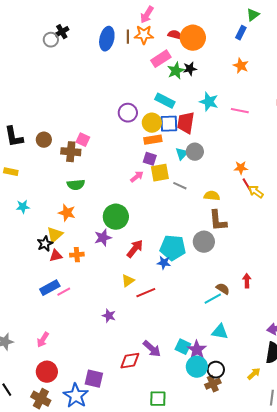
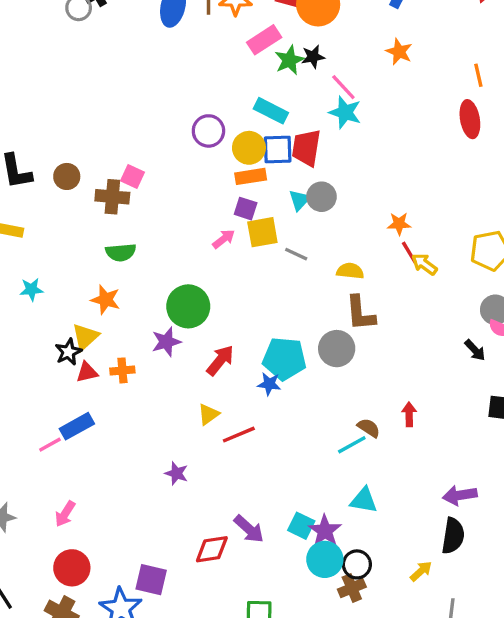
pink line: (240, 111) -> (343, 87), moved, turned 36
pink line: (64, 292) -> (50, 445), moved

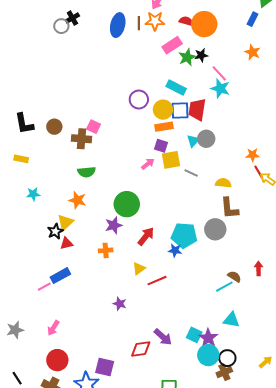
orange cross: (122, 370) -> (106, 250), moved

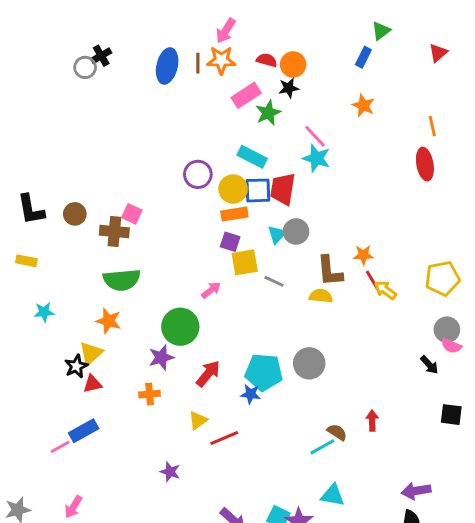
orange circle: (204, 24) -> (293, 65), size x0.7
black star: (201, 55) -> (289, 88), moved
pink arrow: (148, 164) -> (211, 290), moved
green semicircle: (87, 172) -> (122, 280), size x1.4
brown L-shape: (229, 208) -> (330, 271), moved

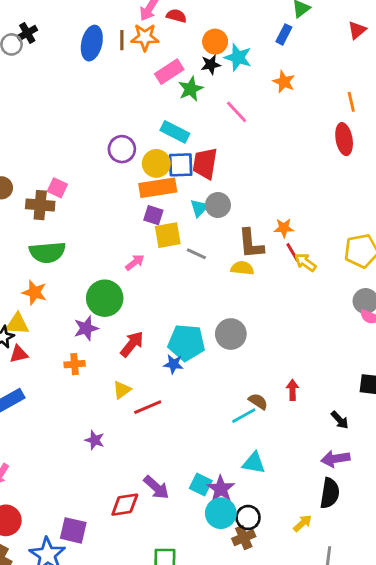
red semicircle: (267, 60) -> (176, 16), moved
cyan star: (317, 158) -> (238, 57), moved
orange rectangle: (234, 214) -> (158, 188), size x1.4
yellow triangle: (91, 353) -> (17, 324), turned 45
black arrow: (429, 365) -> (340, 420), moved

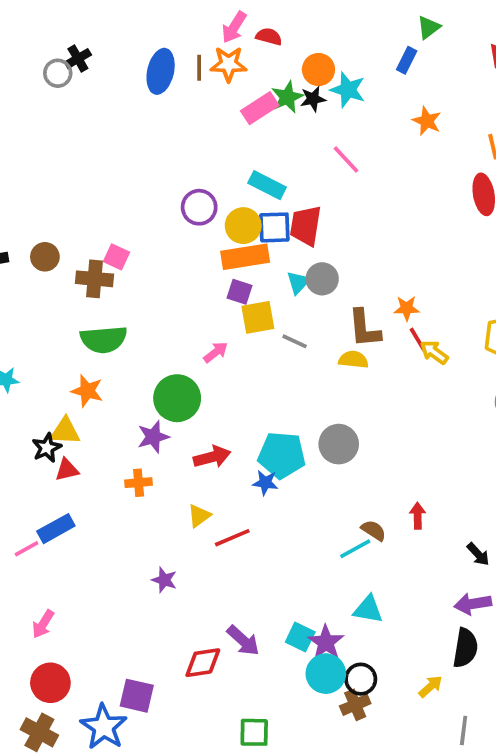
orange star: (284, 82) -> (427, 121), moved
green star: (191, 89) -> (287, 97), moved
red arrow: (132, 344) -> (212, 457), turned 36

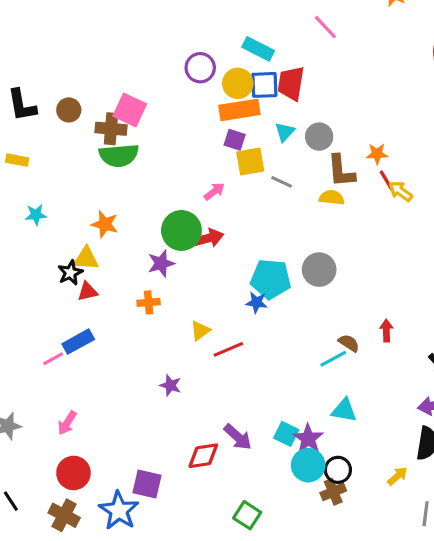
pink square: (117, 257) -> (130, 110), size x1.5
gray circle: (322, 279) -> (319, 137), moved
green semicircle: (104, 339) -> (119, 155), moved
red arrow: (212, 457) -> (208, 238), moved
green square: (254, 732) -> (247, 515), turned 32

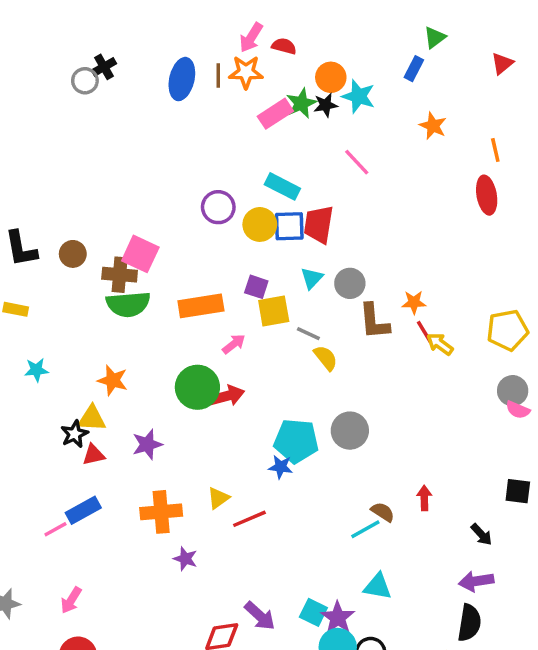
orange rectangle: (239, 110) -> (201, 306), moved
yellow semicircle: (332, 198) -> (326, 358), moved, turned 45
purple star: (161, 263) -> (147, 444), moved
orange cross: (149, 302) -> (161, 512), moved, size x1.6

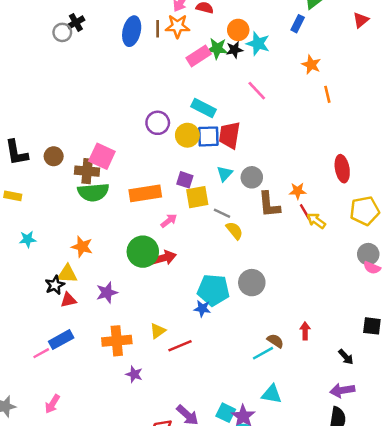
green star: (301, 103) -> (217, 49), turned 30
orange line: (495, 150) -> (327, 94), moved
red ellipse: (487, 195) -> (342, 169), moved

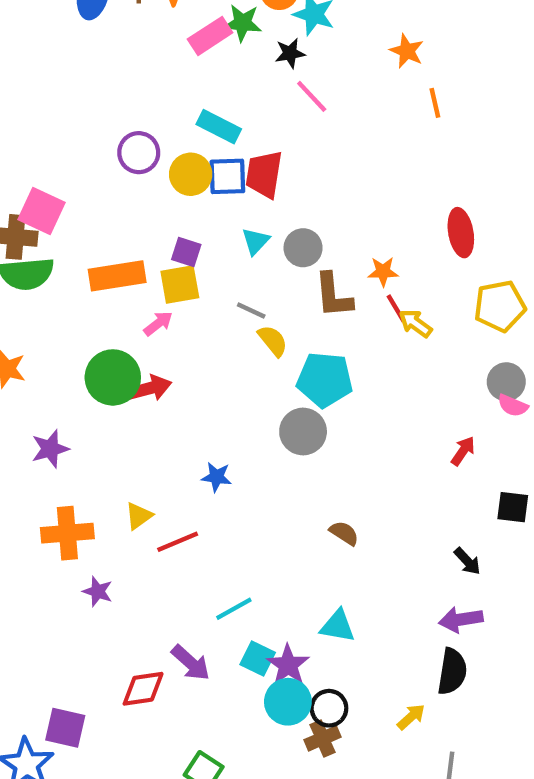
black star: (234, 50) -> (290, 53), moved
yellow square: (197, 197) -> (180, 285), moved
cyan pentagon: (213, 290) -> (325, 380), moved
red arrow: (305, 331) -> (463, 451), moved, turned 35
cyan line: (263, 353) -> (234, 609), moved

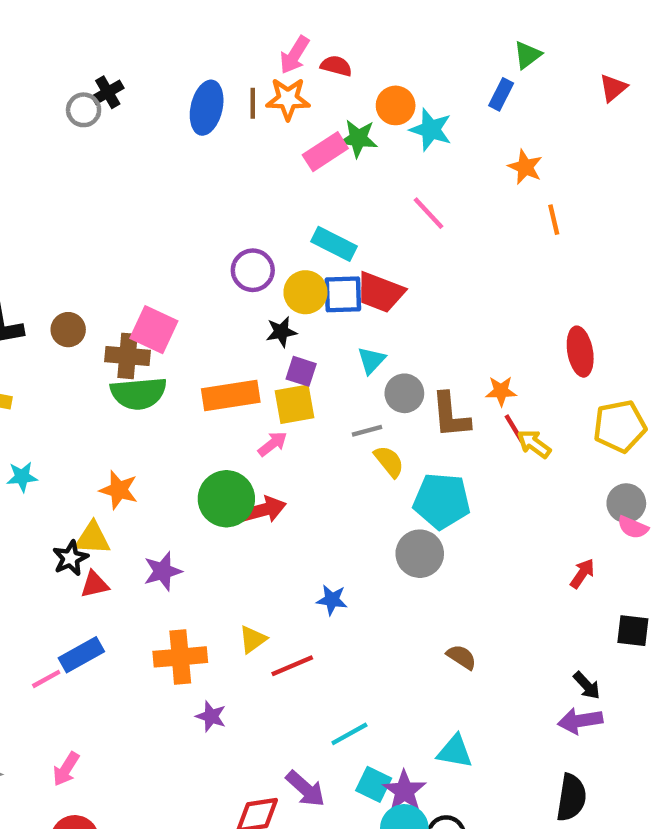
black star: (290, 53) -> (281, 332), moved
red trapezoid: (264, 174) -> (380, 292), turned -78
gray circle: (303, 248) -> (404, 393), moved
gray line: (251, 310) -> (367, 431), turned -40
purple arrow: (461, 620) -> (580, 721), moved

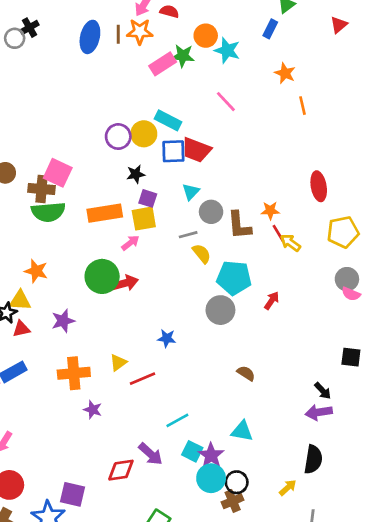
yellow circle: (305, 292) -> (144, 134), moved
red arrow: (582, 573) -> (272, 301), moved

